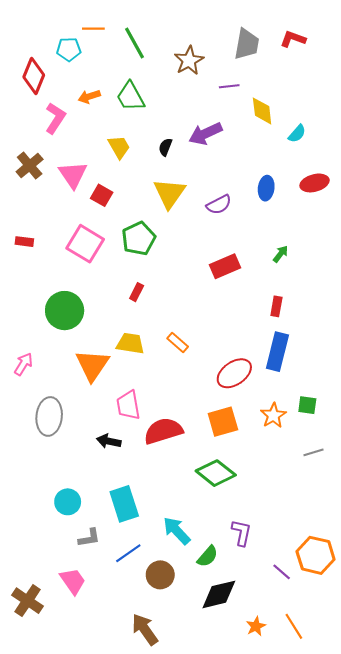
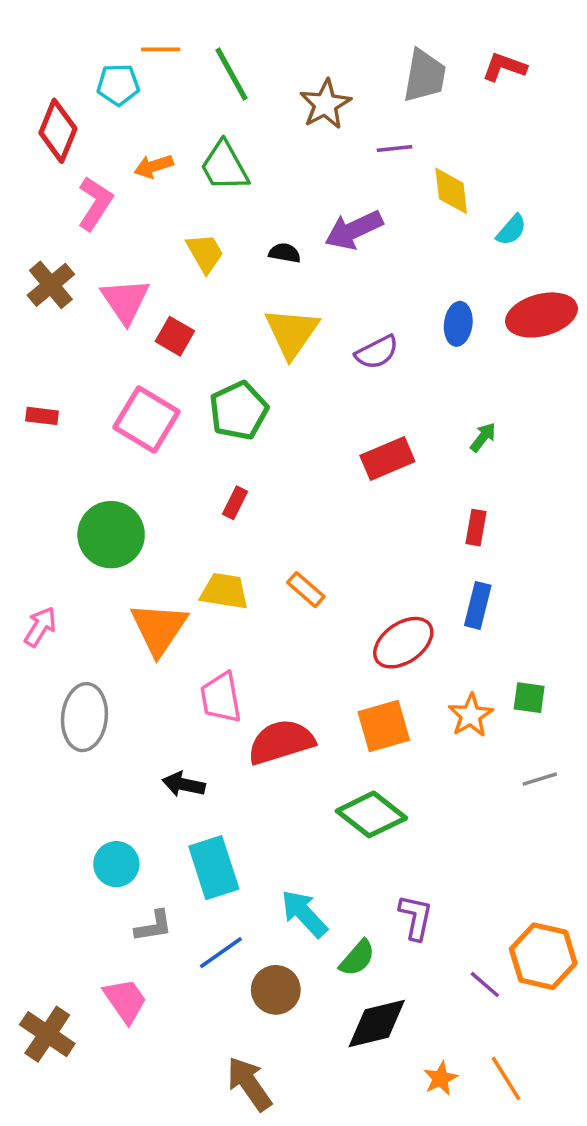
black semicircle: (165, 147) -> (285, 253), turned 78
red ellipse: (315, 183) -> (541, 315), size x1.4
blue rectangle: (277, 352) -> (478, 605), size x0.7
black arrow: (109, 441) -> (184, 784), moved

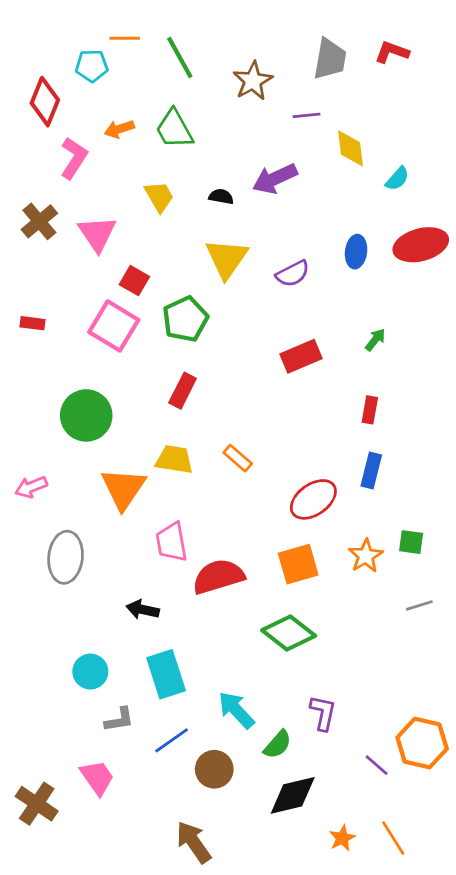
red square: (175, 336) -> (134, 281), moved
red rectangle: (235, 503) -> (183, 391), size x1.4
pink arrow: (40, 627) -> (31, 487), turned -144

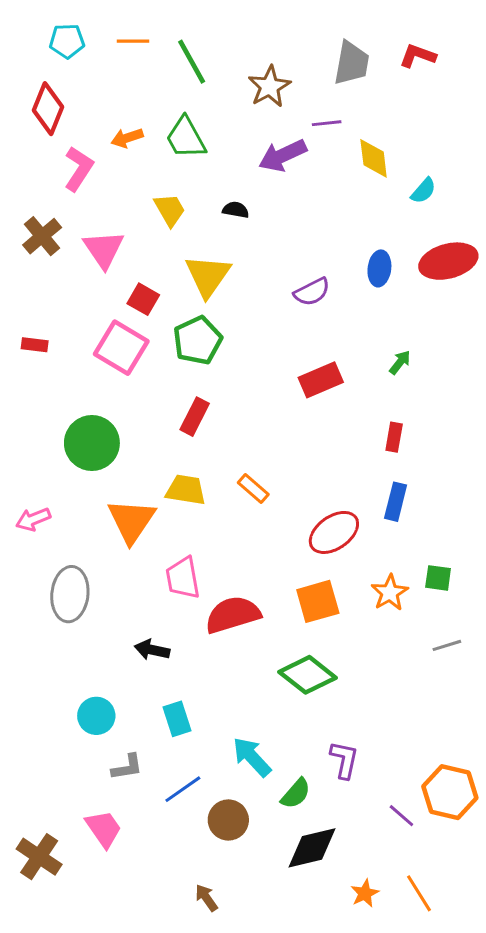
cyan pentagon: (92, 66) -> (67, 41), moved
purple arrow: (275, 179) -> (283, 155), moved
yellow triangle: (227, 259) -> (208, 276), moved
cyan rectangle: (166, 674) -> (177, 719), size x0.7
brown arrow: (194, 842) -> (206, 898), size x0.6

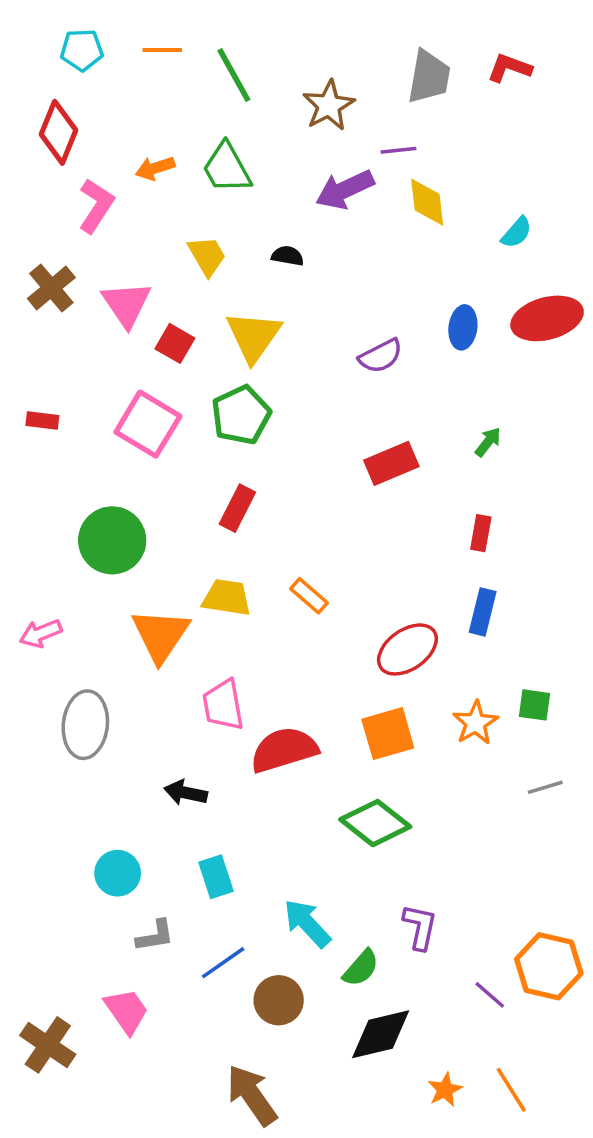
yellow diamond: (374, 158) -> (427, 202), moved
red square: (143, 299) -> (175, 343), moved
brown arrow: (206, 898) -> (252, 1095), size x1.8

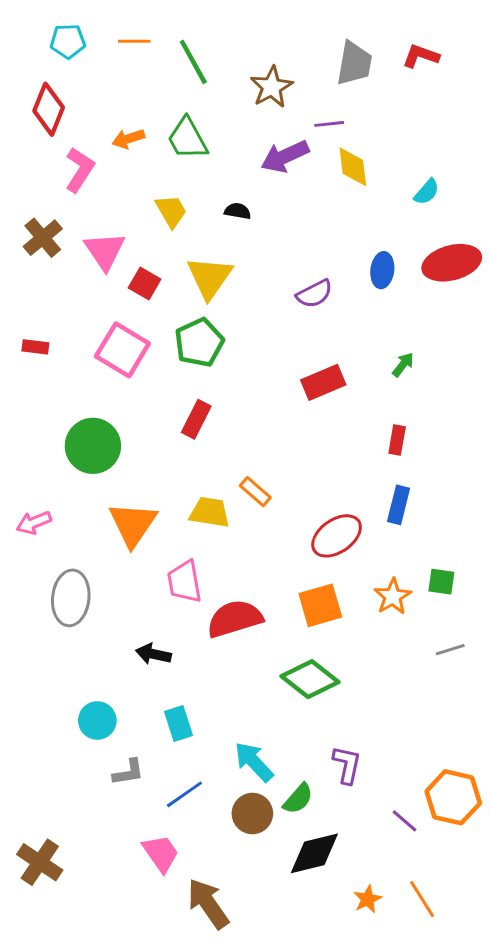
yellow trapezoid: (227, 598) -> (210, 512), moved
brown circle: (279, 1000) -> (252, 814), moved
pink trapezoid: (126, 1011) -> (161, 853), moved

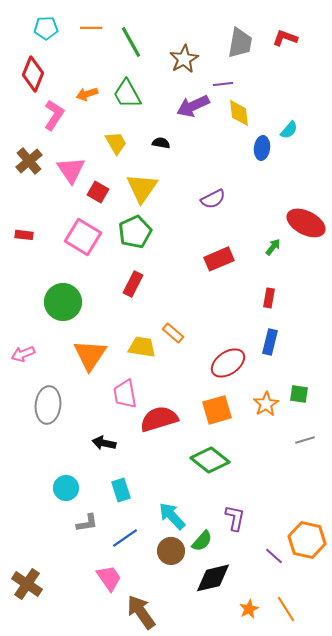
red ellipse: (452, 263) -> (306, 223), moved, turned 42
blue ellipse: (382, 270) -> (262, 148), moved

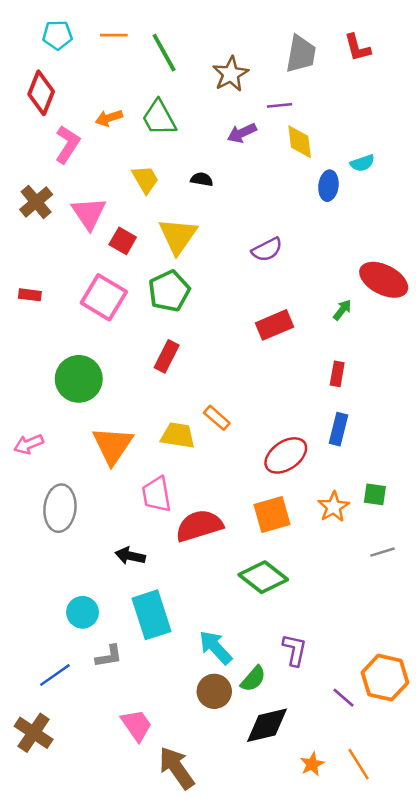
red L-shape: (285, 38) -> (357, 48), turned -125
purple arrow: (193, 106) -> (242, 133), size x0.7
cyan semicircle: (289, 130) -> (362, 163), turned 30
cyan rectangle: (121, 490) -> (152, 615), size x1.6
blue line: (125, 538) -> (55, 675), moved

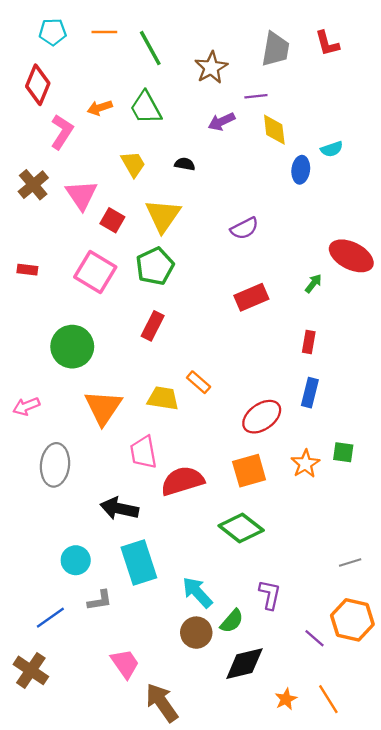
gray line: (382, 552) -> (350, 563), moved
black arrow: (130, 556) -> (119, 509), size x1.4

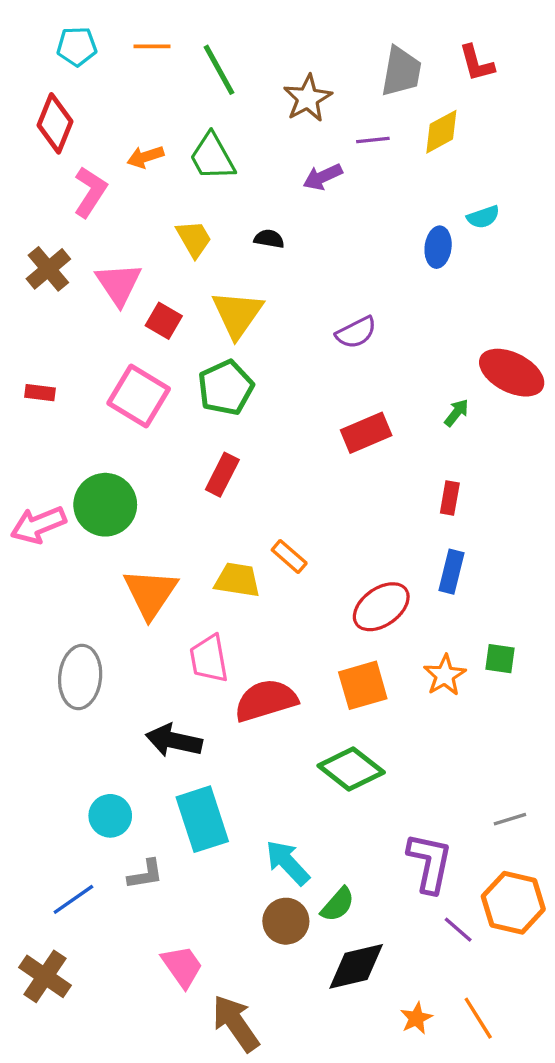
yellow diamond: (274, 130) -> (441, 132), moved, turned 68
pink arrow: (26, 406) -> (38, 525), moved, size x1.4
purple L-shape: (270, 595) -> (430, 863), moved, size x1.4

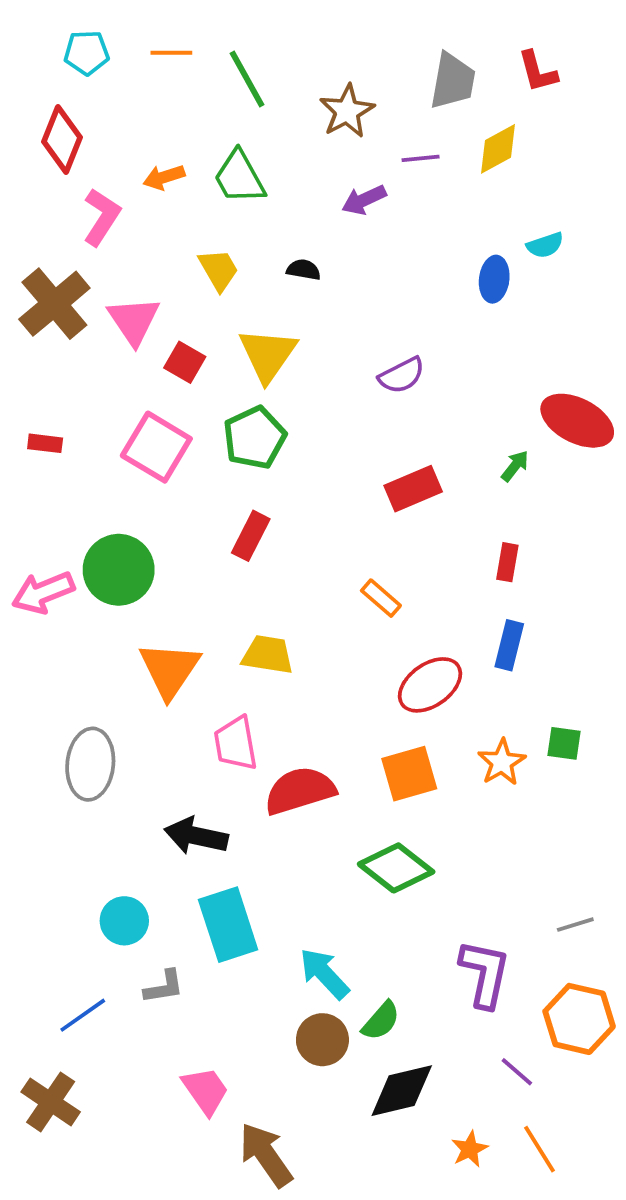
brown cross: (48, 269) -> (54, 304), size x1.4
orange rectangle: (289, 557) -> (381, 598), moved
purple line: (458, 930) -> (517, 1072), moved

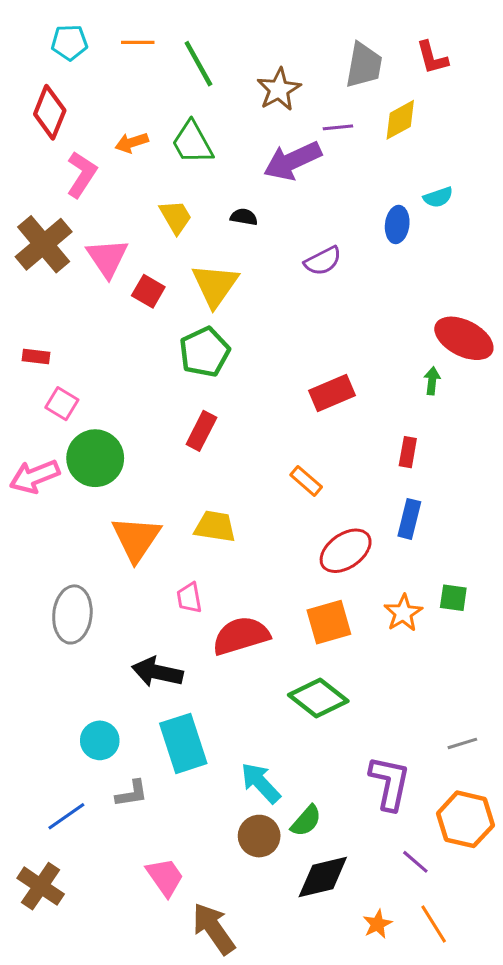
purple arrow: (364, 200) -> (292, 161), size x1.6
purple semicircle: (402, 375) -> (323, 261), moved
pink square: (156, 447) -> (62, 404), moved, size x0.6
green arrow: (515, 466) -> (432, 381), moved, turned -32
pink trapezoid: (236, 743) -> (189, 598), size x0.7

